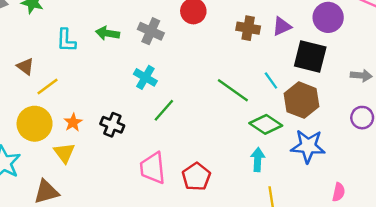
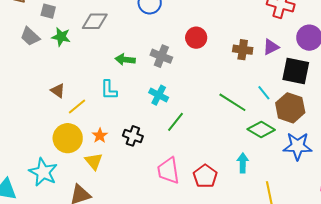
cyan L-shape: (66, 40) -> (109, 90), moved
cyan arrow: (258, 160) -> (243, 163), moved

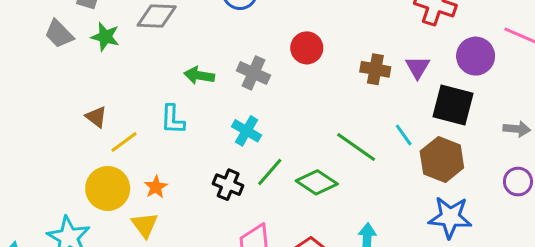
purple triangle: (271, 47) -> (418, 67), turned -36
green diamond: (261, 130) -> (317, 182), moved
black cross: (133, 136) -> (228, 185), moved

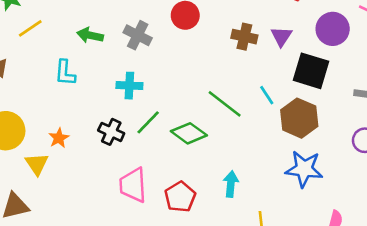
cyan cross: (247, 131) -> (129, 86), turned -30
yellow line: (124, 142) -> (30, 28), moved
orange star: (156, 187) -> (59, 138), moved

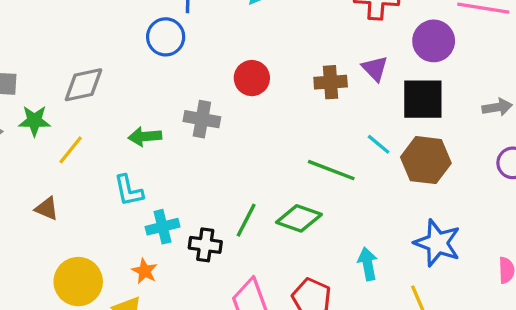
cyan cross: (129, 86) -> (162, 227), moved
blue star: (304, 169) -> (437, 243), moved, turned 30

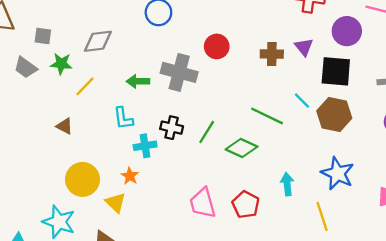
gray cross: (202, 119) -> (179, 72), size x1.4
green line: (246, 220) -> (207, 132), moved
black cross: (205, 245) -> (172, 128), moved

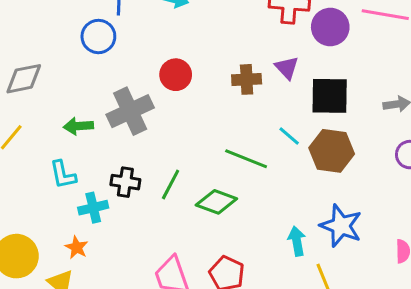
purple circle: (347, 31) -> (330, 27), moved
gray cross: (179, 72) -> (130, 111), turned -36
cyan arrow: (287, 184) -> (297, 241), moved

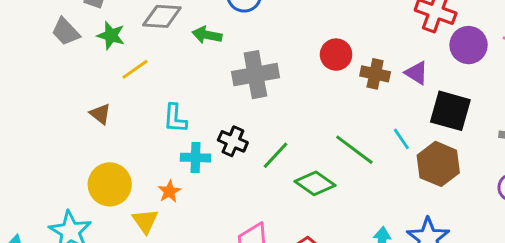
purple triangle: (287, 68) -> (417, 73), turned -30
red circle: (176, 75) -> (336, 55), moved
green arrow: (78, 126) -> (207, 35), moved

